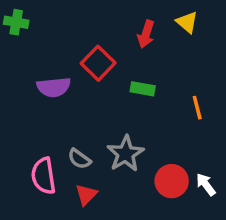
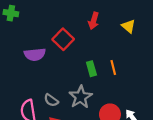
yellow triangle: (187, 22) -> (128, 26), moved
green rectangle: (143, 89) -> (91, 69), moved, turned 64
orange line: (197, 108) -> (113, 68), moved

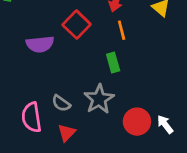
orange line: (113, 68) -> (122, 30), moved

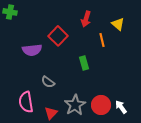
orange line: (122, 30) -> (102, 40), moved
gray star: (99, 99) -> (75, 105), moved
gray semicircle: (61, 103) -> (48, 82), moved

